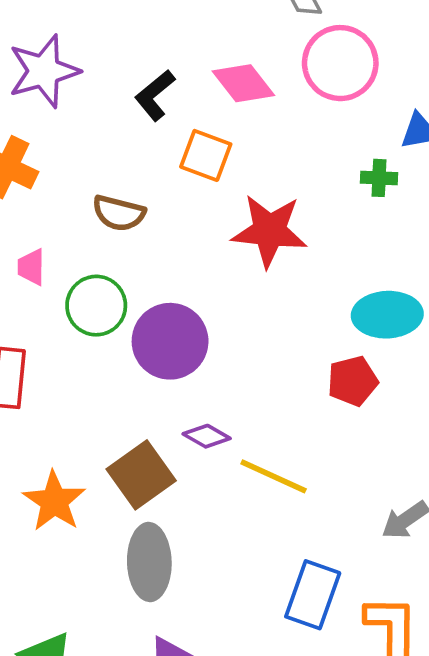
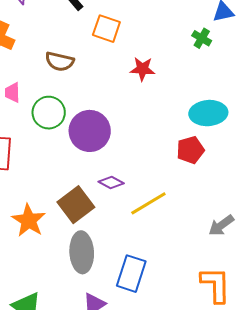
green cross: (379, 178) -> (202, 38), turned 30
red star: (269, 231) -> (142, 69), size x0.6
yellow line: (274, 476) -> (148, 203), turned -54
blue rectangle: (313, 595) -> (131, 274), moved

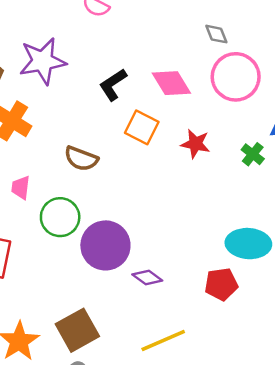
red star: (142, 69) -> (195, 144), moved
purple diamond: (111, 182) -> (147, 277), moved

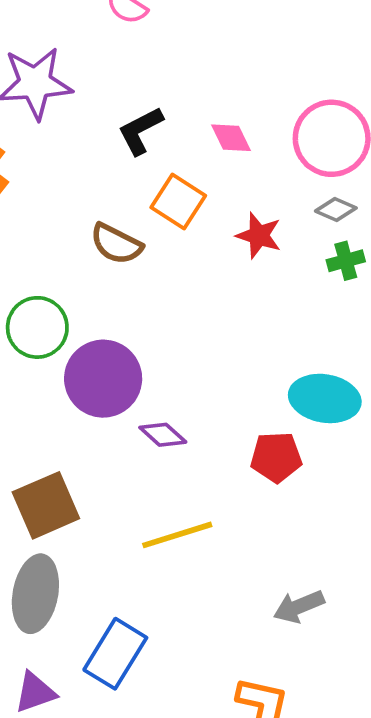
gray diamond: (216, 34) -> (336, 210), moved, turned -50
pink diamond: (171, 83) -> (231, 138), size x0.7
green cross: (253, 154) -> (346, 261), turned 30
brown semicircle: (81, 159) -> (116, 244), moved

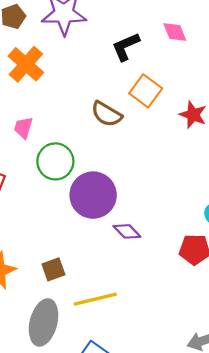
pink diamond: (231, 138) -> (175, 32), moved
brown square: (46, 505) -> (53, 269), size x0.6
yellow line: (177, 535) -> (95, 299), moved

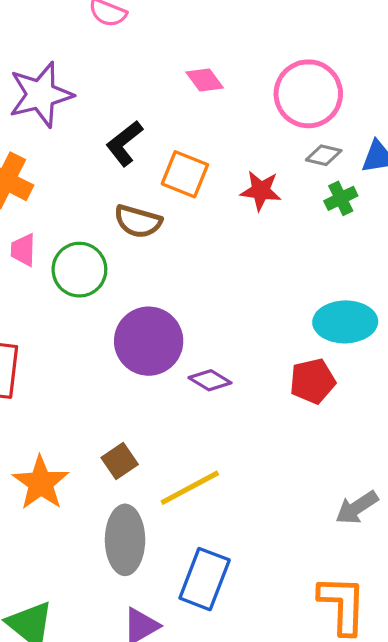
black L-shape: (126, 47) -> (124, 143), moved
pink trapezoid: (23, 128) -> (23, 250), moved
green circle: (55, 161) -> (79, 270), moved

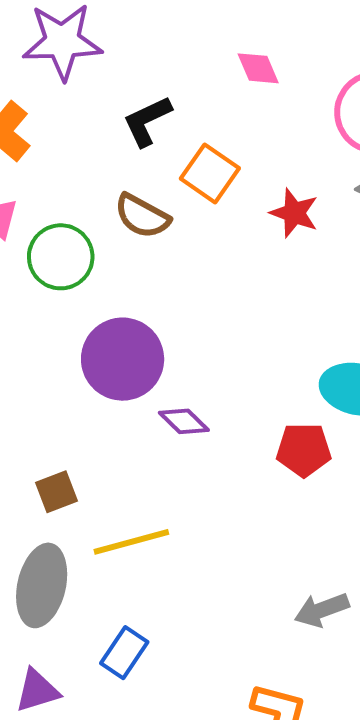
blue rectangle: (205, 579) -> (124, 653), size x0.7

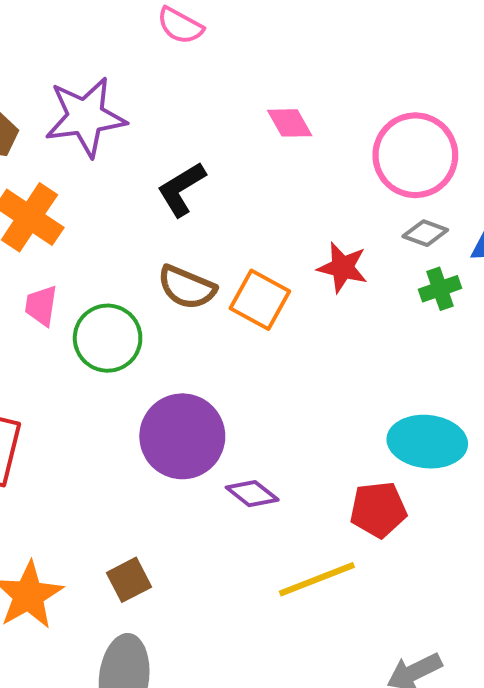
orange square: (210, 173) -> (260, 300), moved
yellow line: (131, 542) -> (317, 579), moved

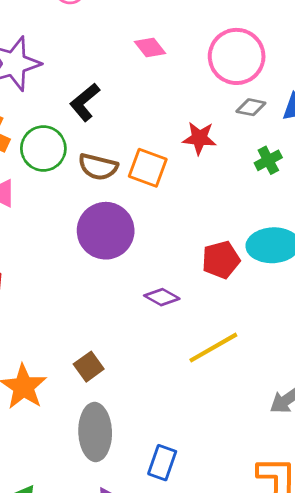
green cross: (440, 289) -> (268, 160), moved
green circle: (108, 338) -> (43, 148), moved
purple circle: (182, 436) -> (106, 231), moved
red pentagon: (378, 510) -> (221, 260), moved

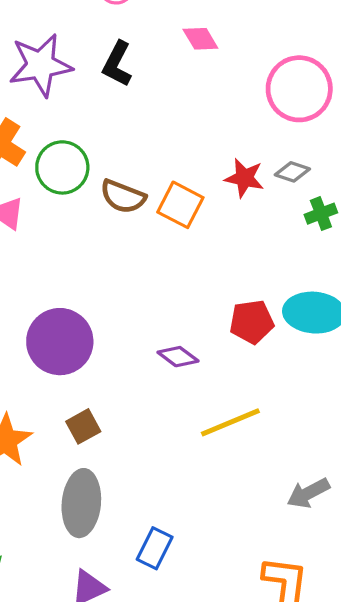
pink diamond: (150, 47) -> (200, 39), moved
black L-shape: (85, 102) -> (117, 64), moved, turned -30
gray diamond: (251, 107) -> (292, 172), moved
purple circle: (106, 231) -> (60, 342), moved

